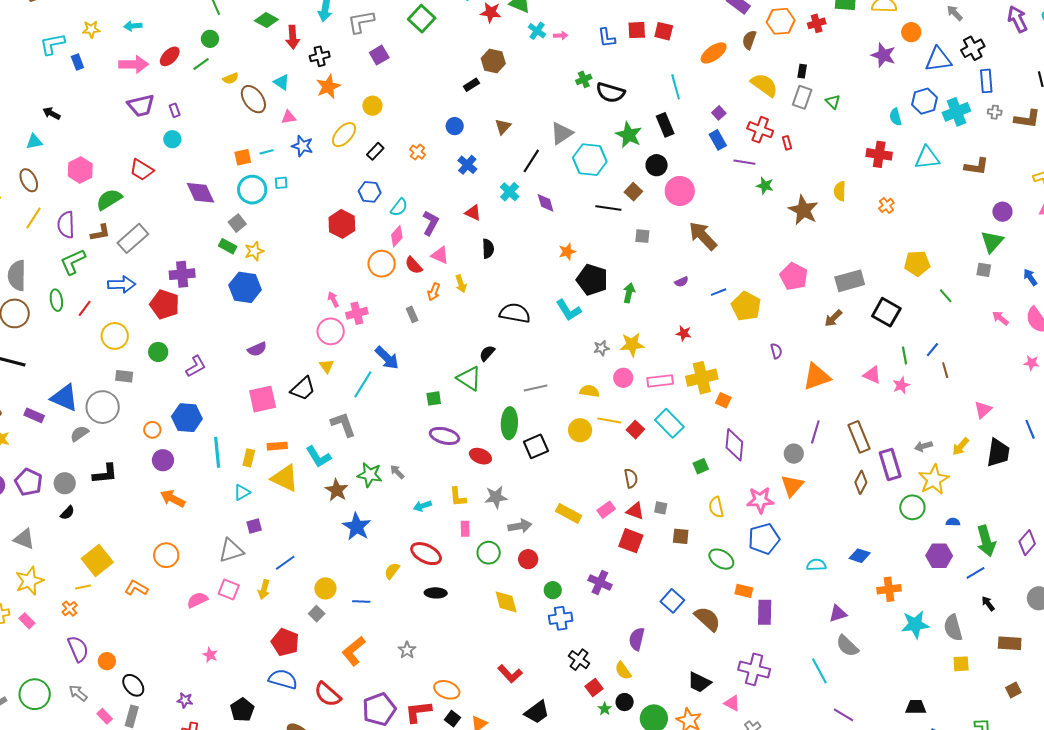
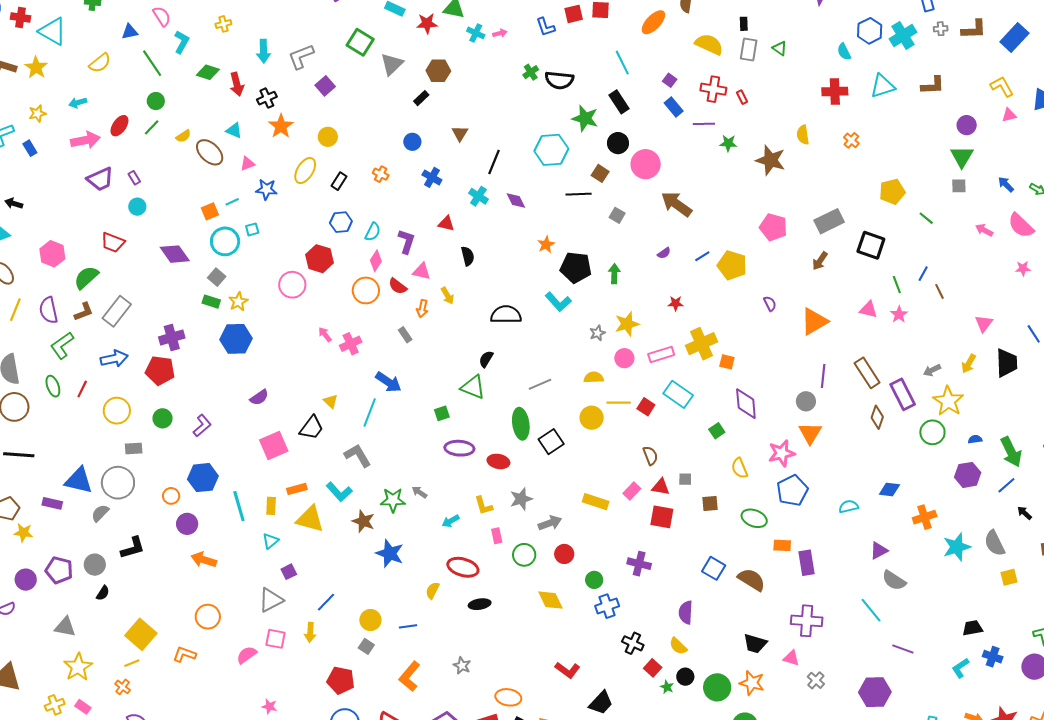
gray triangle: (562, 133) -> (392, 64), moved
gray square: (642, 236) -> (617, 215), turned 35
pink circle: (331, 331) -> (292, 285), moved

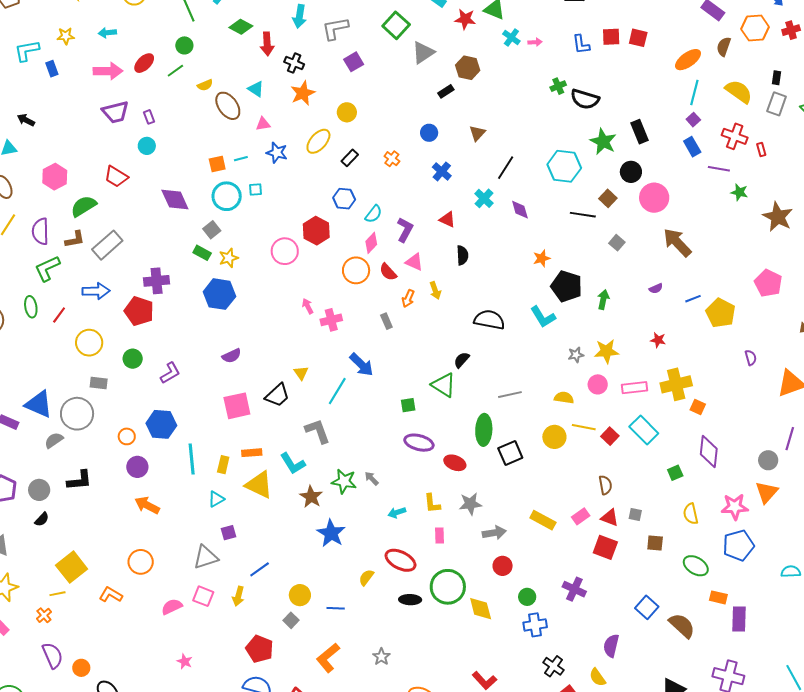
cyan line: (622, 63) -> (694, 93), moved, turned 30
black cross: (267, 98) -> (294, 63), turned 36
green circle: (524, 555) -> (448, 587), moved, size x1.5

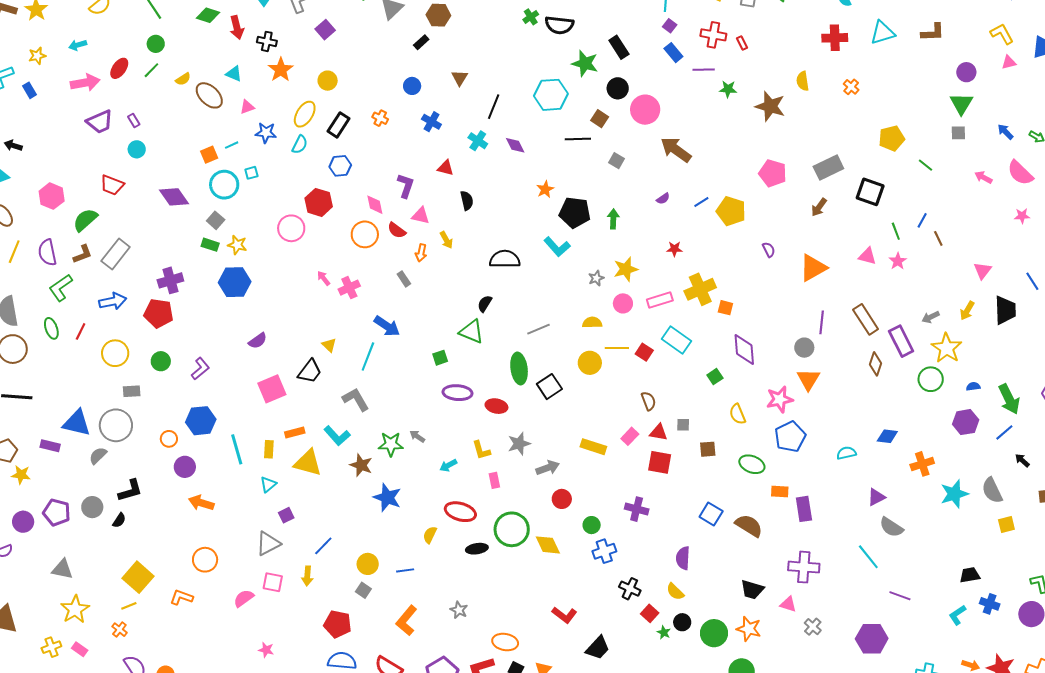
black rectangle: (350, 158) -> (338, 125), size x1.4
cyan semicircle: (374, 214) -> (300, 145), moved
pink diamond: (371, 243) -> (375, 205), turned -45
yellow star: (229, 258) -> (237, 245), turned -30
black semicircle: (42, 519) -> (119, 520), moved

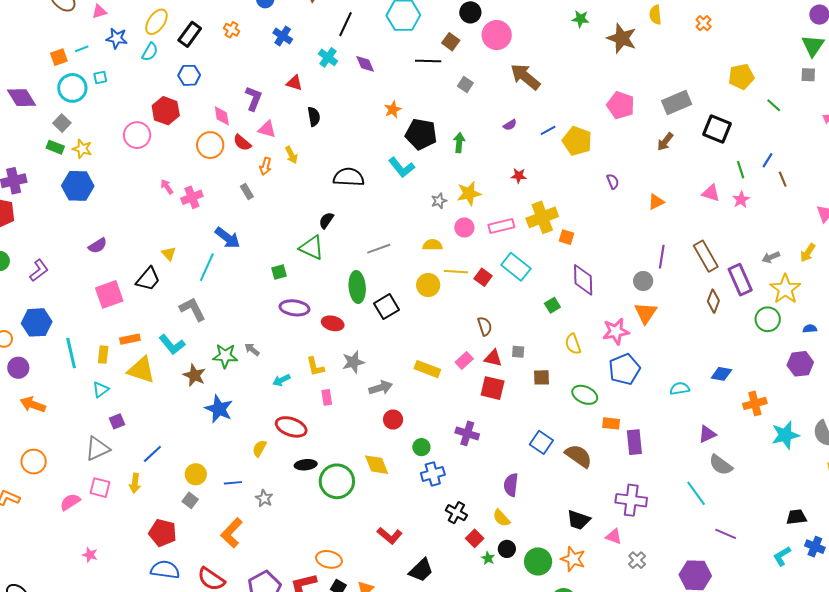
orange triangle: (813, 268) -> (656, 202), size x0.6
green circle: (512, 529) -> (337, 481), moved
gray star: (459, 610) -> (264, 498), moved

